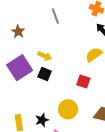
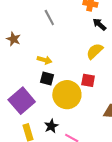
purple square: (20, 68) -> (22, 101), moved
yellow circle: (68, 109) -> (67, 95), moved, size x1.4

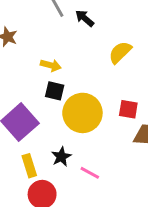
black arrow: (99, 24) -> (85, 18), moved
red square: (88, 80) -> (128, 109), moved

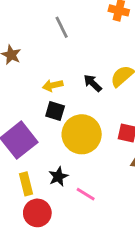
black arrow: (85, 18) -> (93, 83), moved
yellow arrow: (51, 65) -> (53, 85), turned 150

